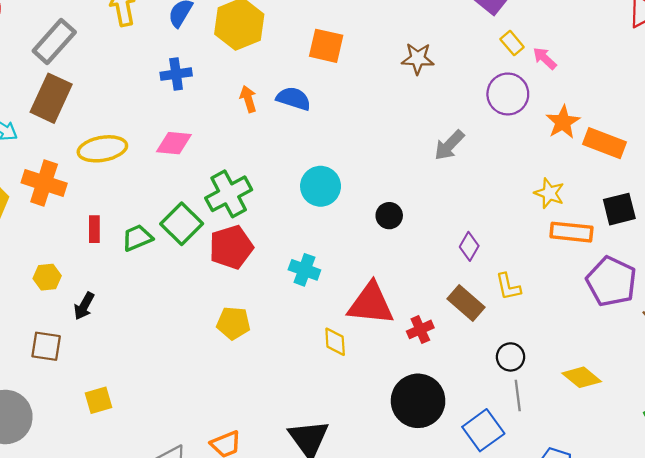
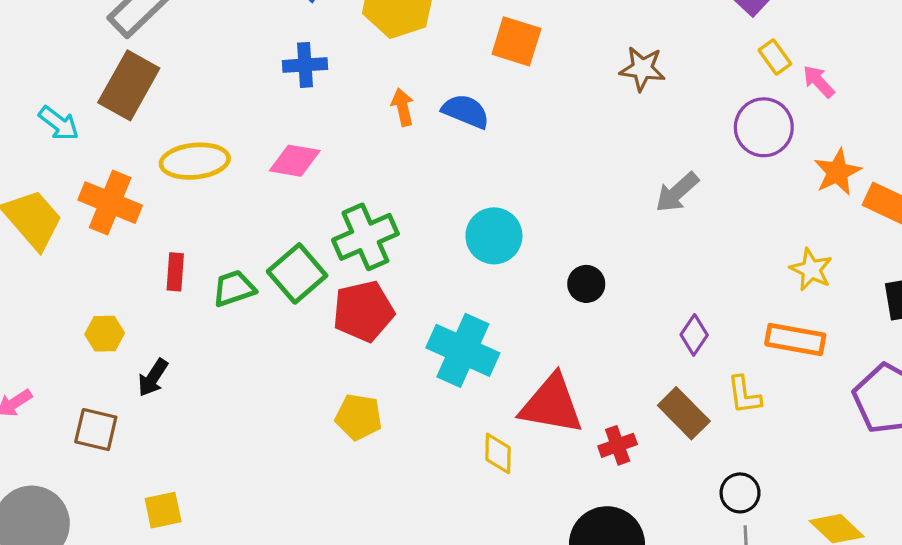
orange rectangle: (571, 232) -> (795, 339), moved
cyan cross: (304, 270) -> (463, 350), size x1.6

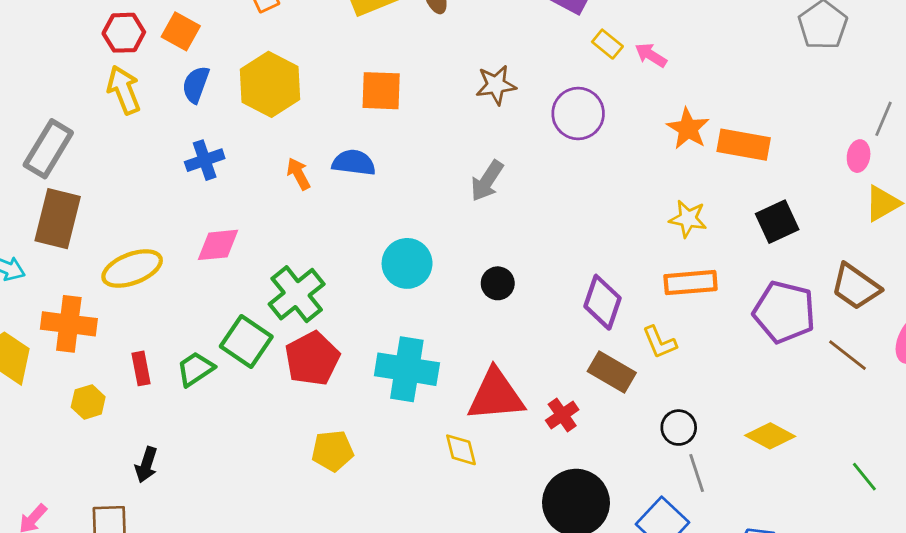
purple circle: (764, 127) -> (578, 113), moved
gray arrow: (677, 192) -> (487, 181), moved
yellow hexagon: (105, 334) -> (88, 402), moved
purple diamond: (694, 335) -> (602, 302), size x1.5

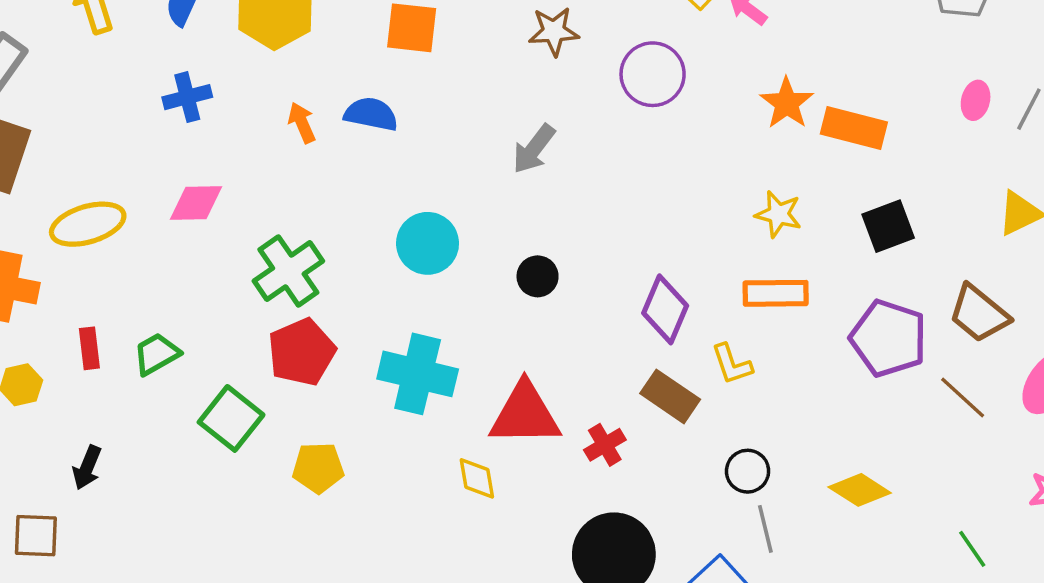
pink ellipse: (859, 156) -> (976, 100), moved
green square: (246, 341) -> (231, 418), moved

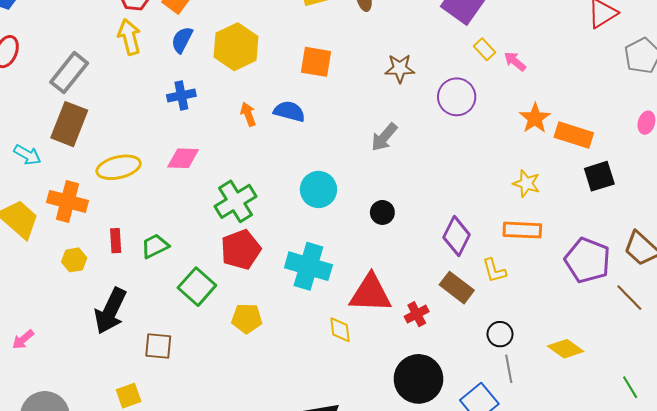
black square: (888, 226) -> (599, 176), moved
black arrow: (87, 468) -> (110, 311), size x1.8
brown square: (36, 536) -> (158, 346), moved

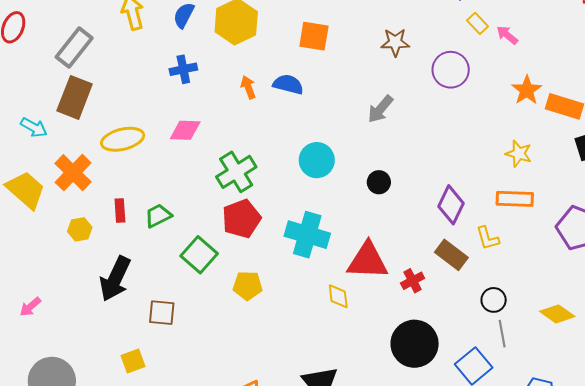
orange cross: (67, 201) -> (73, 173), turned 30

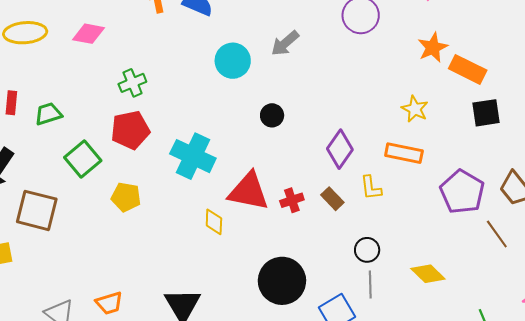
cyan circle: (317, 160) -> (233, 61), moved
green cross: (236, 172) -> (132, 83), size x0.7
brown rectangle: (451, 255) -> (332, 199), size x0.7
red cross: (413, 281) -> (292, 200), moved
brown square: (162, 313) -> (37, 210), size x1.5

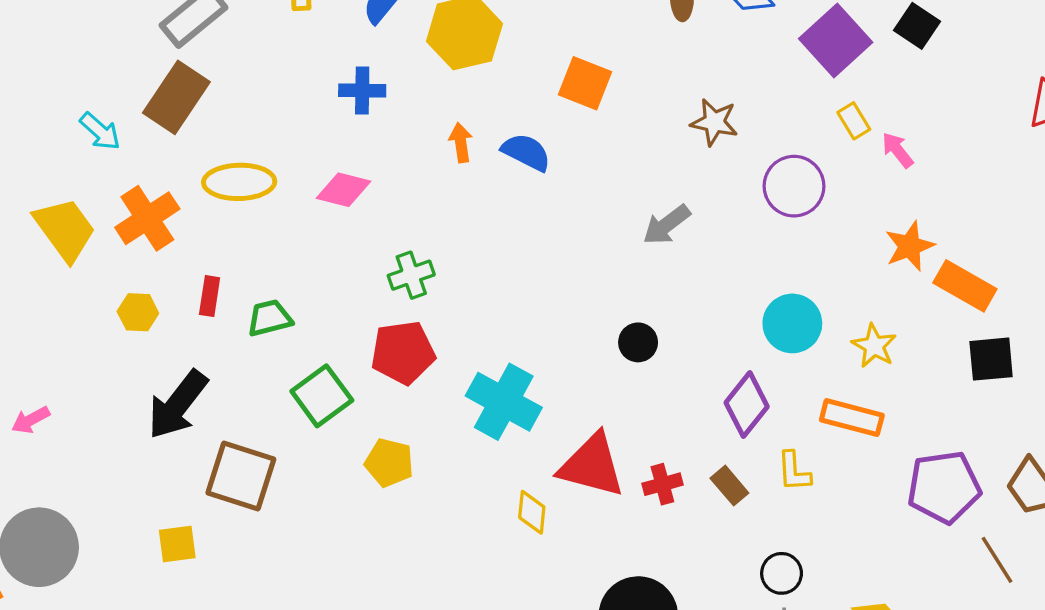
cyan circle: (233, 61) -> (792, 323), moved
purple pentagon: (462, 192) -> (944, 487), turned 30

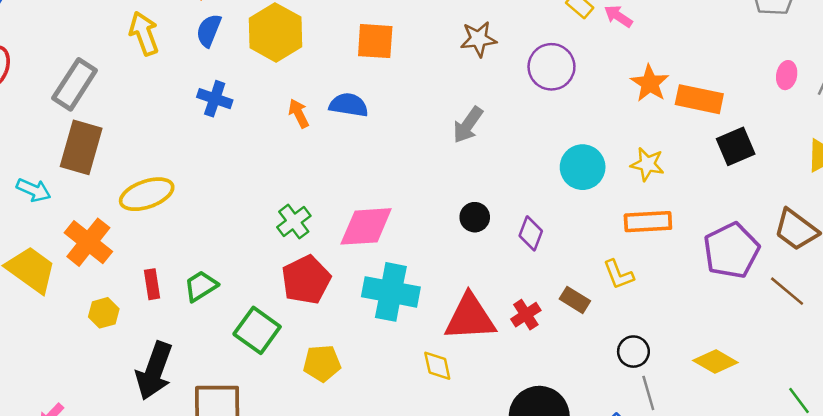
blue cross: (362, 90) -> (215, 99), turned 36
pink diamond: (344, 190) -> (366, 226), moved, size x1.4
purple diamond: (747, 405) -> (531, 233), moved, size x0.7

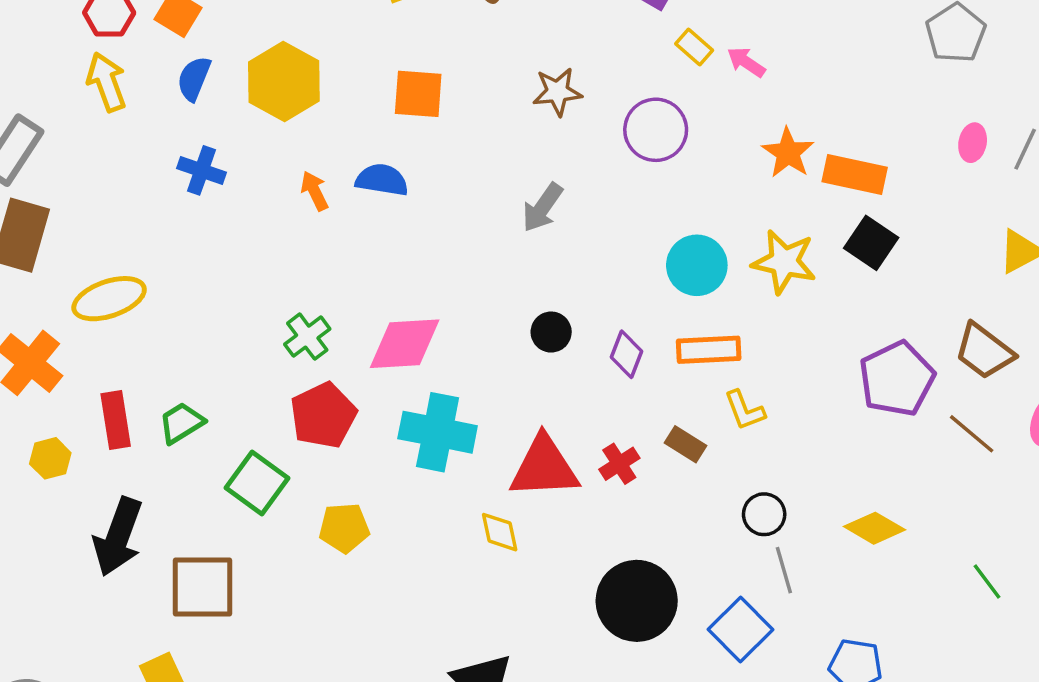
black square: (736, 146) -> (871, 243), moved, turned -33
yellow star: (647, 164) -> (784, 262), size x1.4
orange rectangle: (648, 222) -> (709, 350), moved
red rectangle: (152, 284) -> (116, 420), size x1.4

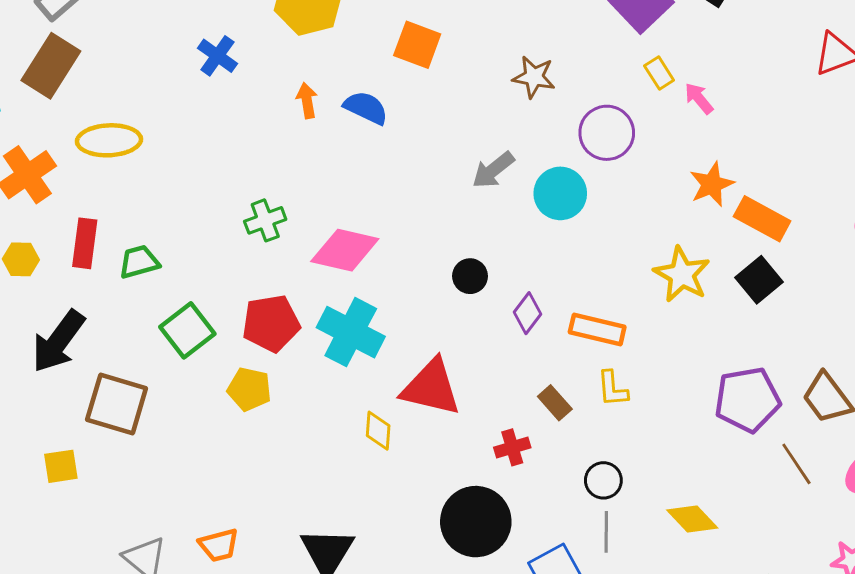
cyan circle: (697, 265) -> (560, 193), moved
red pentagon: (323, 415) -> (271, 323), moved
red cross: (619, 464) -> (512, 447), moved

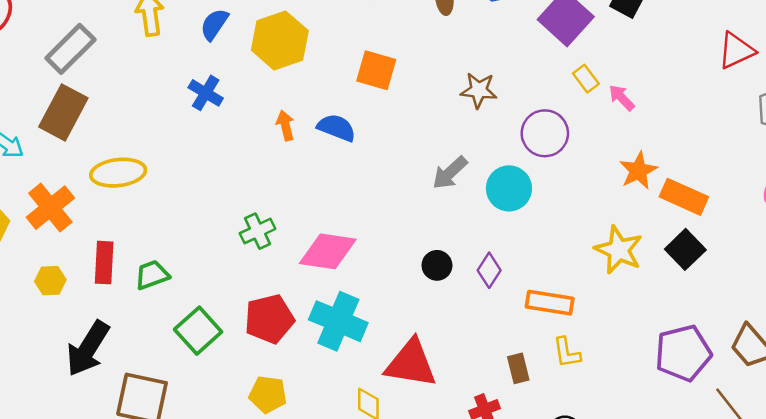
purple diamond: (528, 313) -> (489, 270), moved
yellow pentagon: (249, 389) -> (268, 394), moved
brown rectangle: (555, 403) -> (518, 368), turned 32

